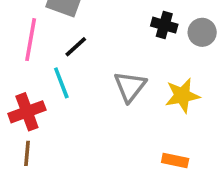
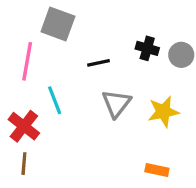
black line: (76, 47) -> (99, 63), moved, turned 30
red cross: (27, 112) -> (24, 126), turned -32

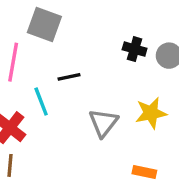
black line: (99, 63) -> (69, 77), moved
gray triangle: (116, 104) -> (103, 123), moved

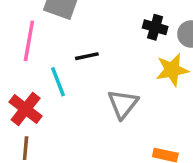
yellow star: (151, 113) -> (172, 70), moved

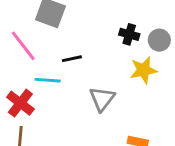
pink line: (29, 41) -> (23, 46), turned -48
cyan line: (58, 82) -> (48, 80), turned -65

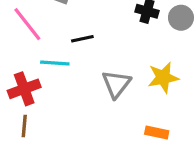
yellow star: (144, 70) -> (163, 78), moved
red cross: (20, 103) -> (24, 89), turned 32

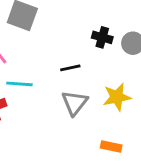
black line: (82, 39) -> (70, 68), moved

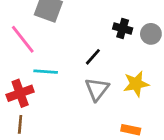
black line: (70, 68) -> (93, 57), turned -36

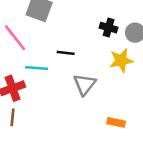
black line: (93, 57) -> (66, 53), moved, turned 54
yellow star: (136, 84) -> (121, 60), moved

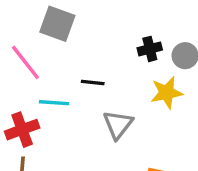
black cross: (109, 28) -> (150, 49), turned -30

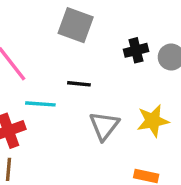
gray square: (57, 24) -> (76, 25), moved
yellow star: (167, 93) -> (153, 121), moved

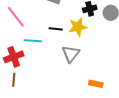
yellow star: (153, 121) -> (78, 27), moved

